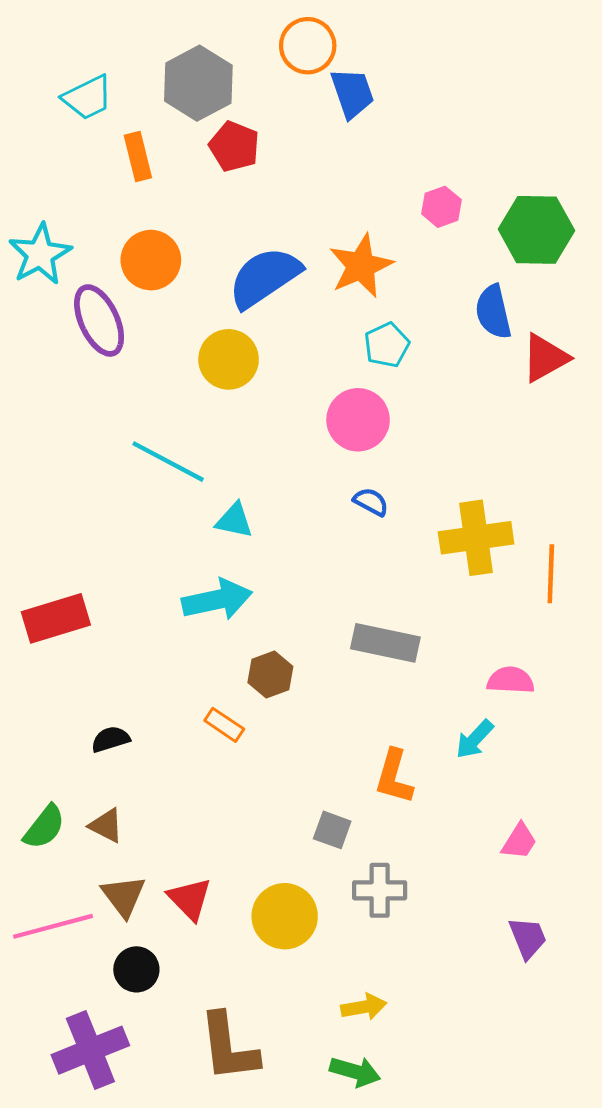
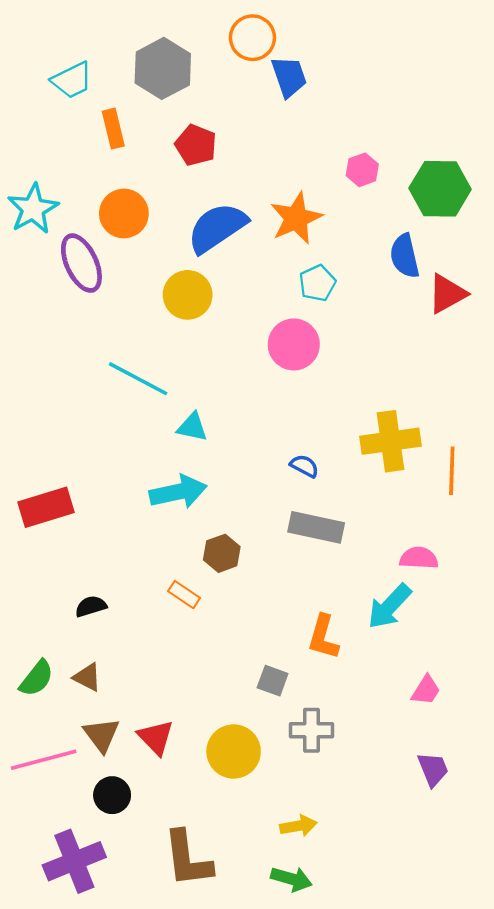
red pentagon: (234, 146) -> (196, 145), moved
blue semicircle: (371, 502) -> (304, 466), moved
cyan arrow: (475, 739) -> (389, 606), size x1.4

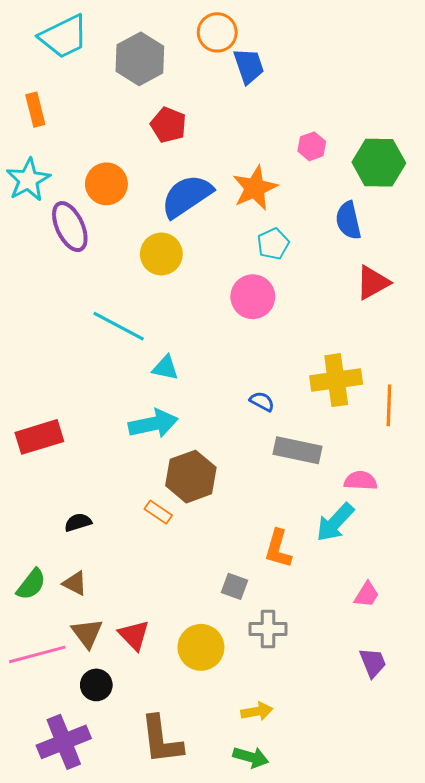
cyan trapezoid: (72, 80) -> (64, 37), moved, size x1.4
orange rectangle: (113, 129) -> (35, 110), moved
red triangle: (447, 294) -> (373, 282), moved
gray rectangle: (316, 527) -> (298, 450), moved
brown hexagon: (222, 553) -> (191, 477), size x1.6

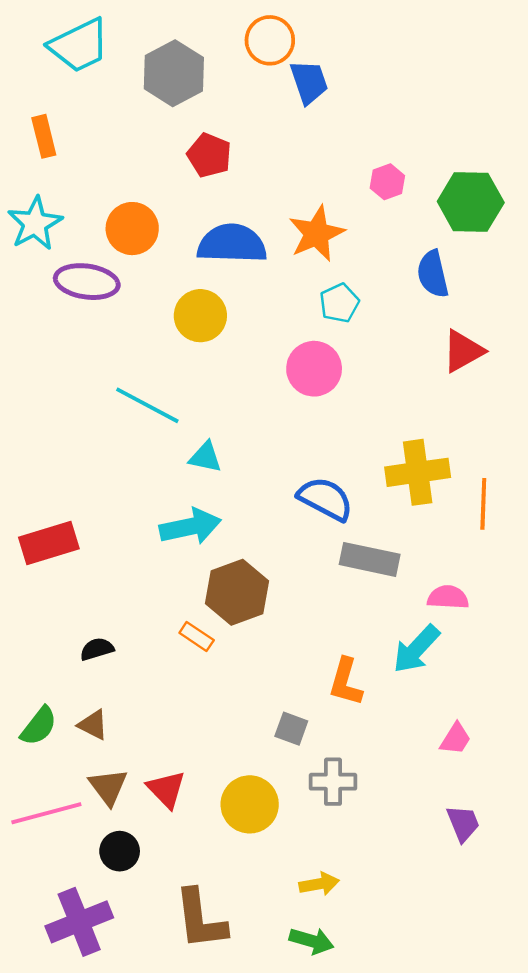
blue semicircle: (187, 196) -> (232, 244), turned 36
purple ellipse: (70, 227) -> (87, 282), turned -57
blue semicircle: (262, 401) -> (325, 499), size x1.8

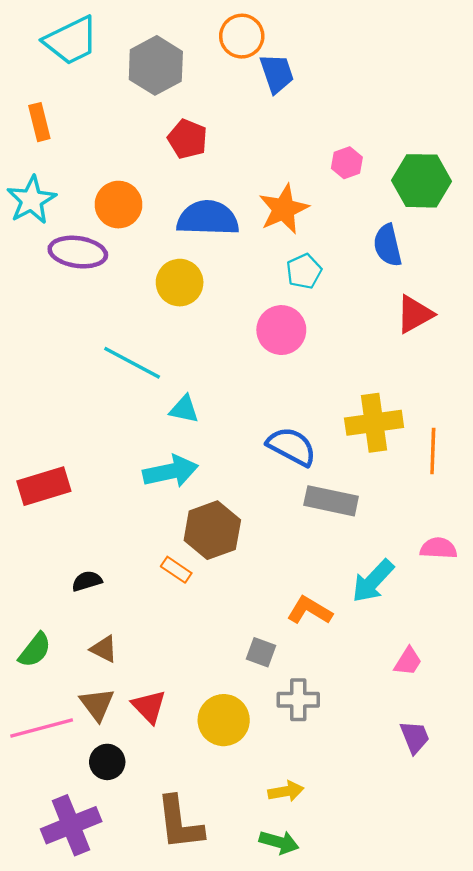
pink semicircle: (448, 597) -> (438, 548), moved
orange L-shape: (346, 682) -> (310, 610), turned 105
brown triangle: (93, 725) -> (104, 649), moved

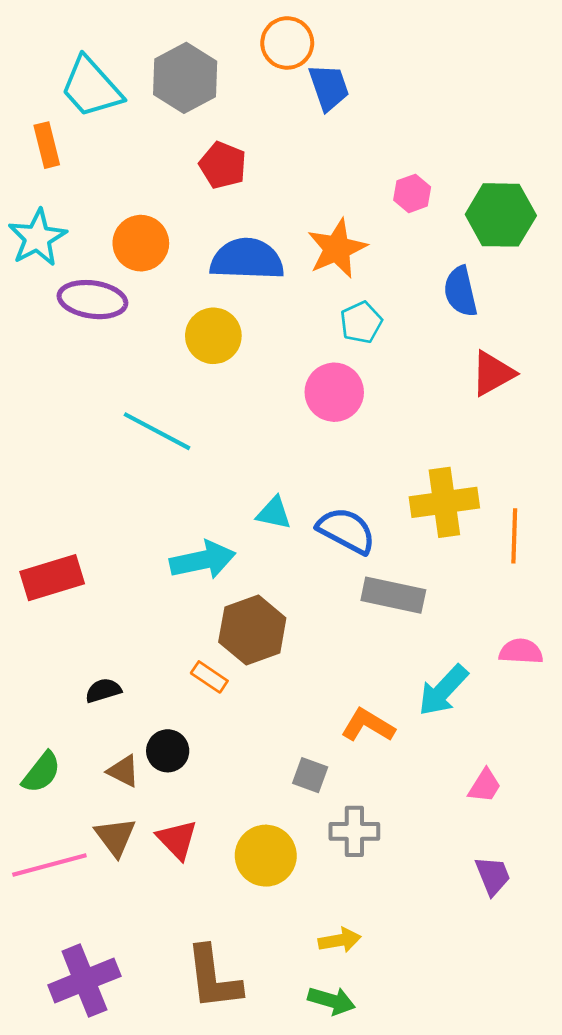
cyan trapezoid: (71, 41) -> (91, 87), moved, turned 74
cyan triangle: (184, 409) -> (274, 513), moved
black circle: (107, 762) -> (168, 751), moved

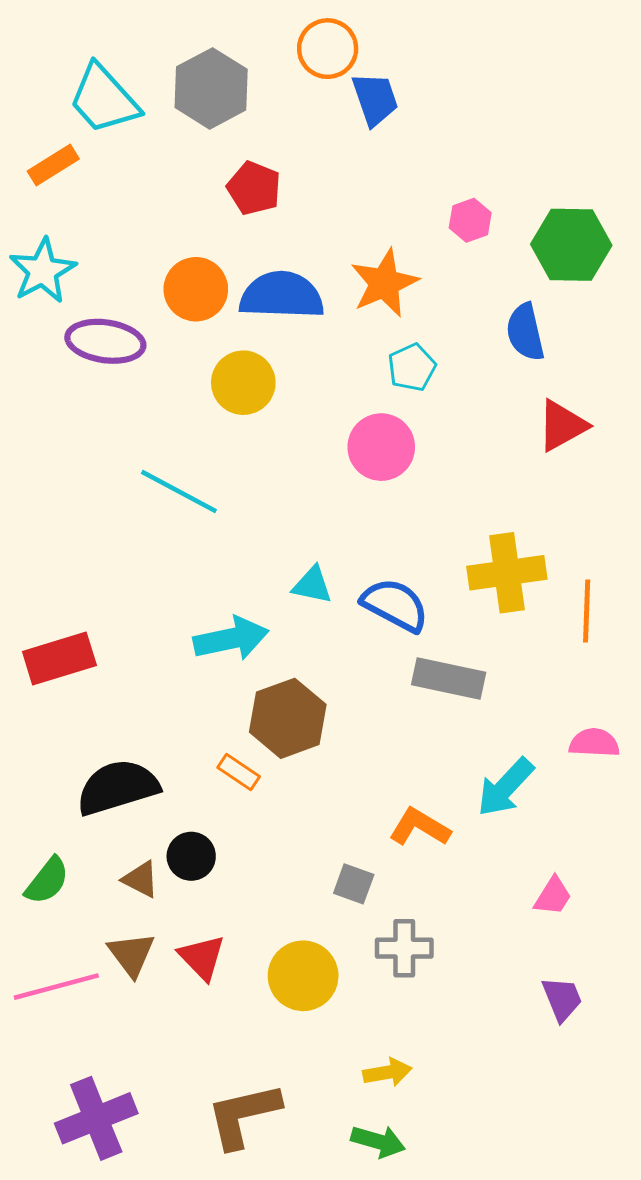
orange rectangle: (47, 145) -> (53, 165), turned 72
orange circle: (141, 243) -> (196, 289), moved
black semicircle: (103, 690) -> (118, 787), size x2.0
brown L-shape: (213, 978) -> (243, 1115), turned 84

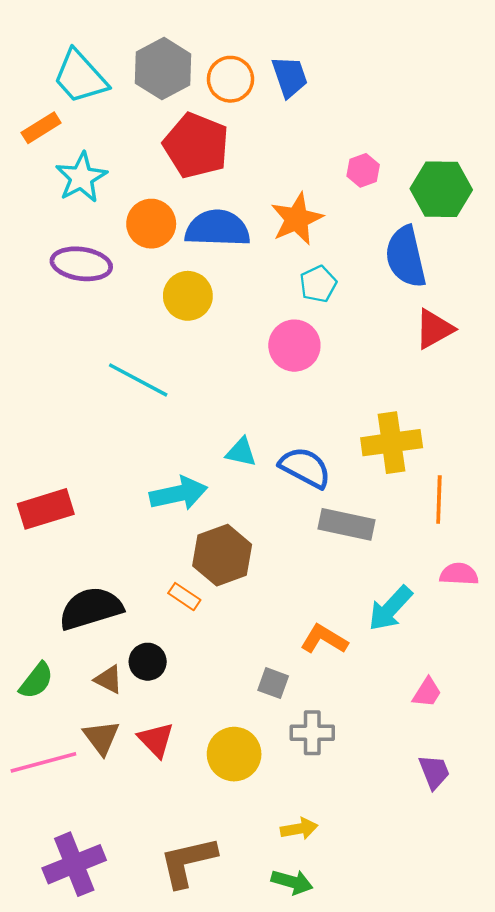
orange circle: (328, 49) -> (230, 79), moved
red pentagon: (254, 188) -> (196, 145), size x1.6
cyan star: (43, 271) -> (81, 177), moved
blue semicircle: (525, 332) -> (406, 257), size x1.4
orange line: (587, 611) -> (439, 499), moved

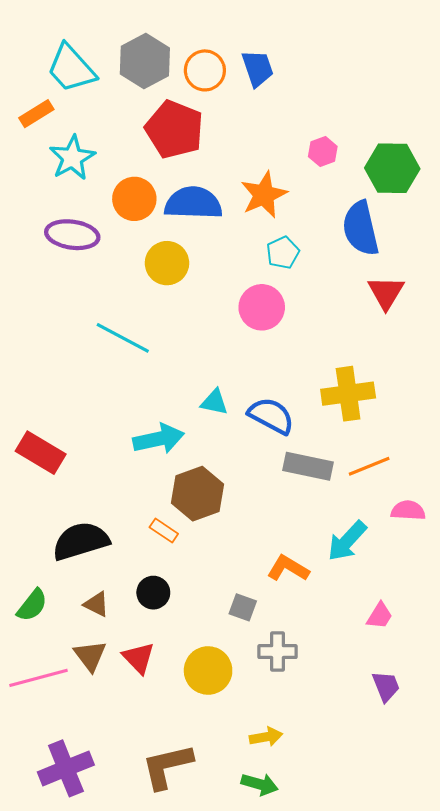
red triangle: (434, 329) -> (386, 293), turned -30
orange line: (439, 499) -> (369, 466), moved, turned 66
red rectangle: (46, 509) -> (41, 453), turned 48
black circle: (148, 662) -> (153, 593), moved

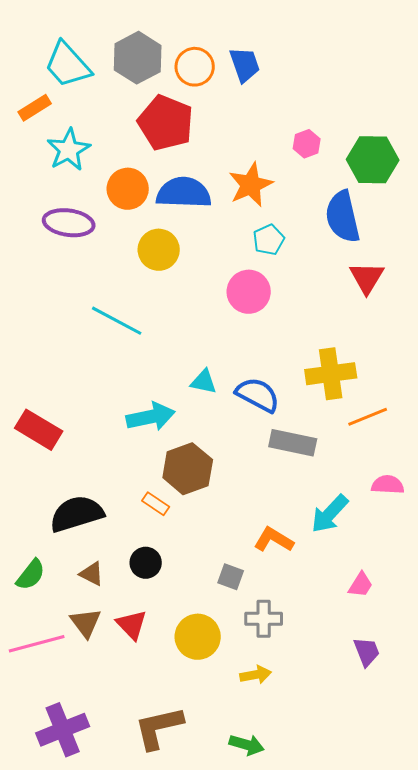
orange line: (369, 466) -> (368, 417), moved
yellow arrow: (266, 737) -> (256, 675), moved

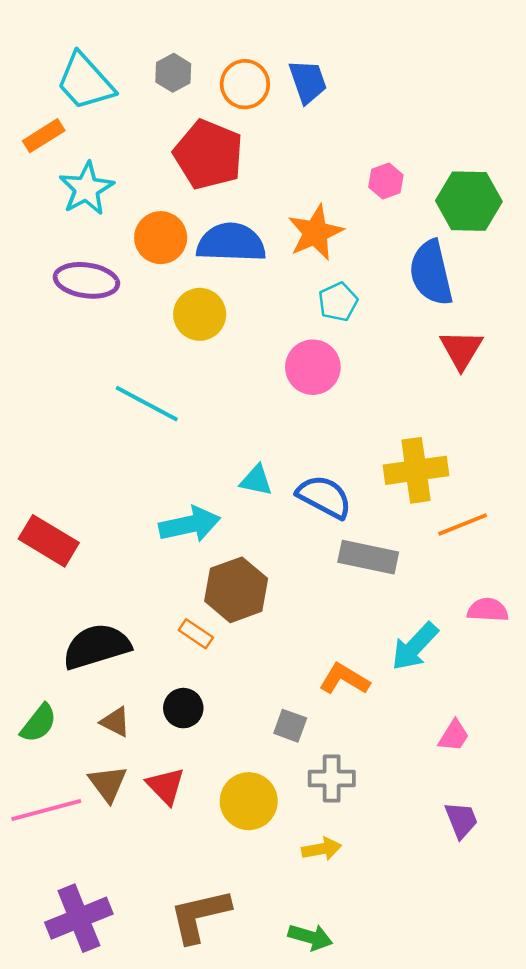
gray hexagon: (138, 58) -> (173, 73), size x0.6

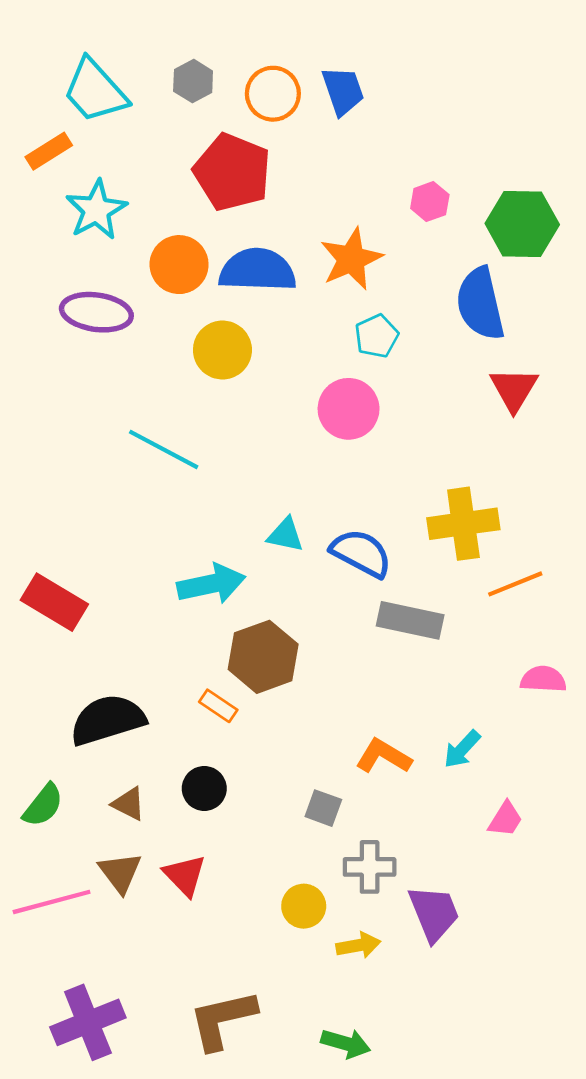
cyan arrow: (415, 646) -> (462, 749), moved, size x0.7
yellow circle: (249, 801) -> (304, 906), moved, size x0.7
purple trapezoid: (461, 820) -> (434, 913), moved, size x1.4

